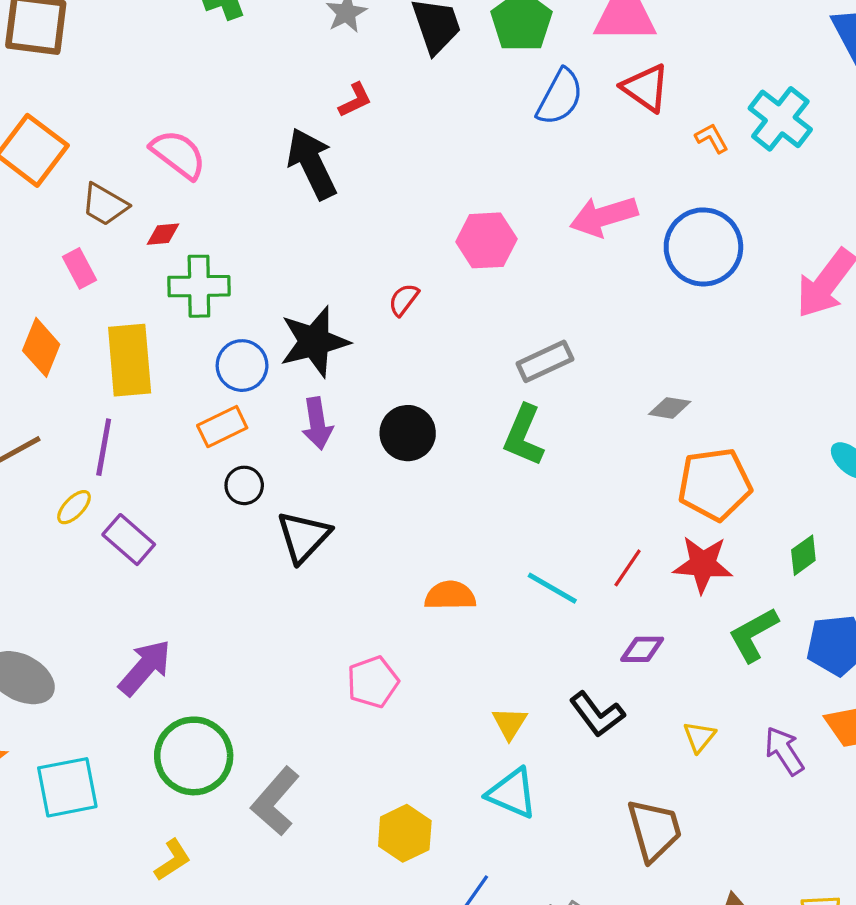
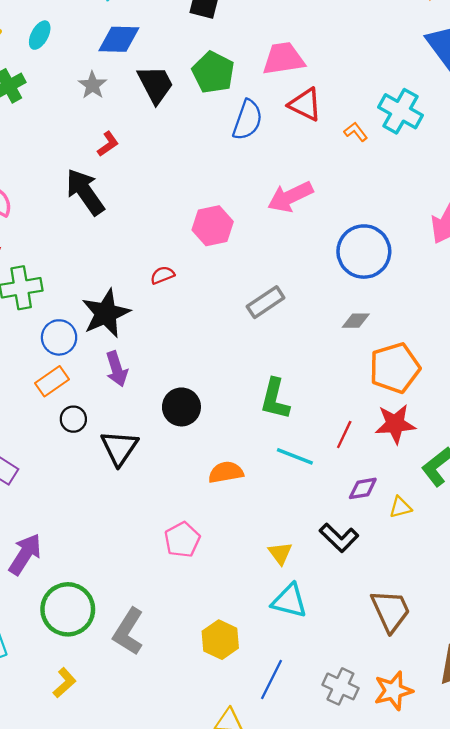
blue circle: (703, 247) -> (364, 252), moved
red semicircle: (404, 300) -> (162, 275), turned 40
black circle: (408, 433) -> (181, 407), moved
green L-shape: (524, 436) -> (275, 399), moved
yellow triangle: (699, 737) -> (400, 507), moved, turned 45

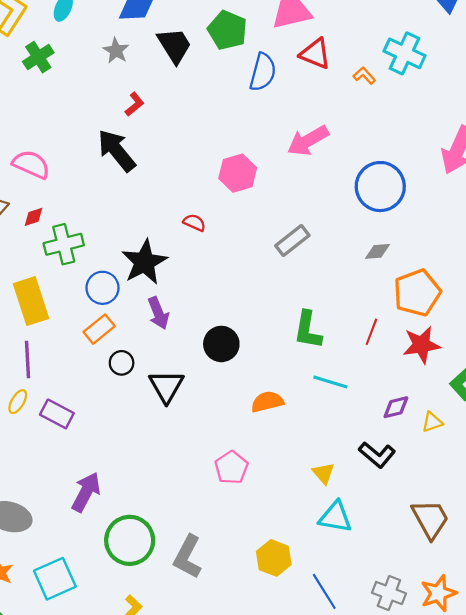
red semicircle: (162, 275) -> (194, 223), turned 50
red line: (344, 434) -> (371, 332), moved
blue line: (271, 680) -> (324, 591), turned -54

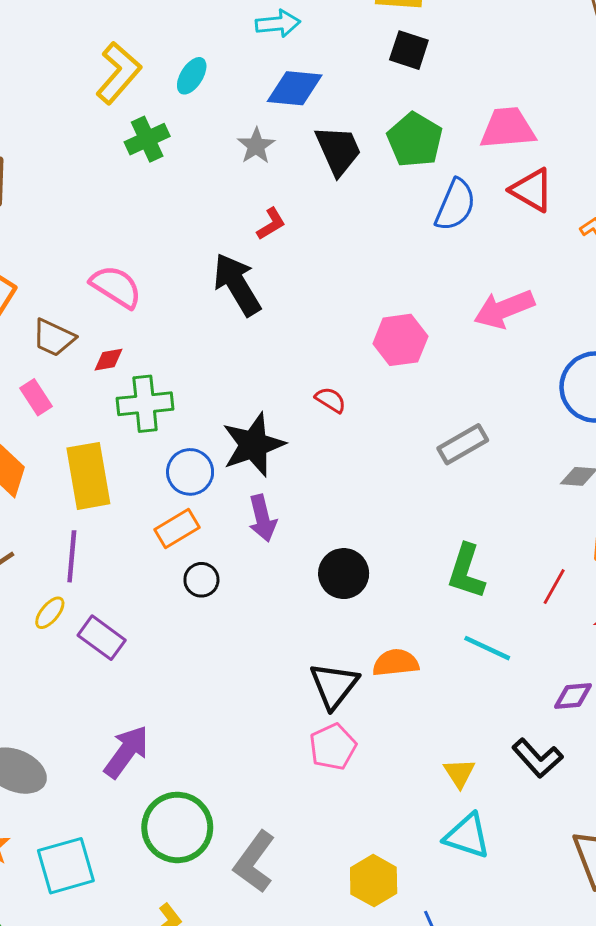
black triangle: (166, 386) -> (334, 685), moved

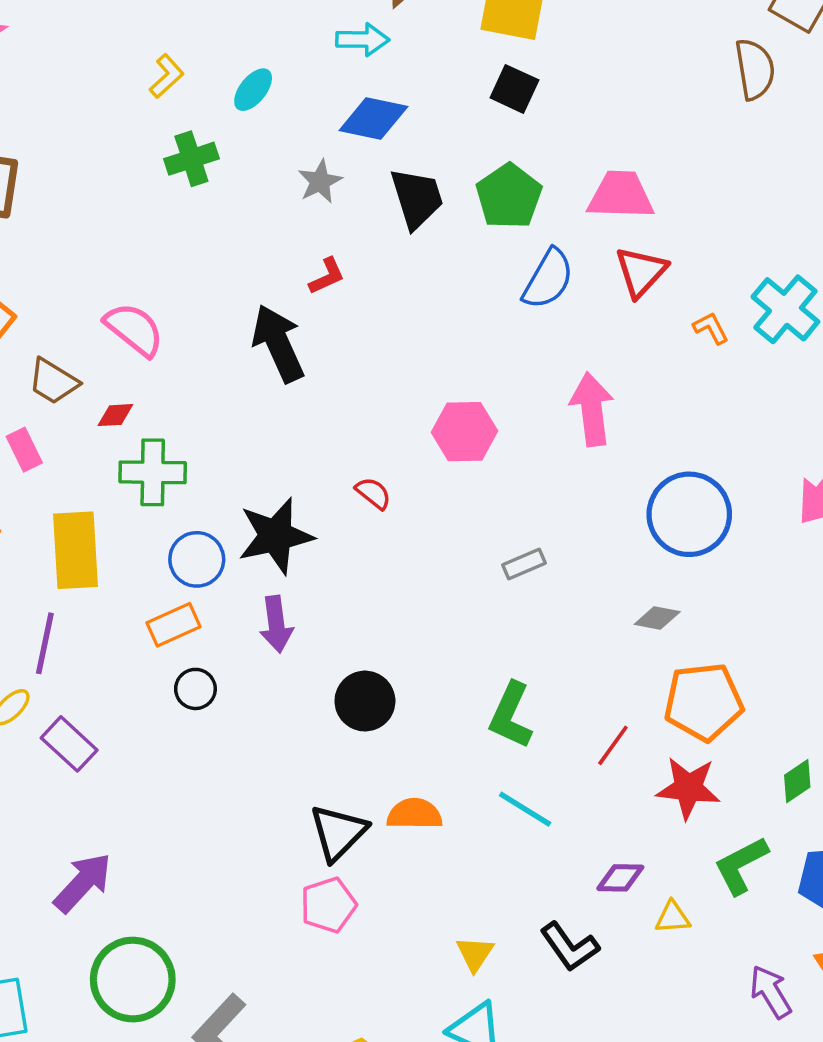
yellow L-shape: (118, 73) -> (167, 76), size x0.6
red triangle: (532, 190) -> (641, 272), turned 36
pink arrow: (504, 309) -> (592, 409), turned 98
gray rectangle: (463, 444) -> (524, 564), size x0.7

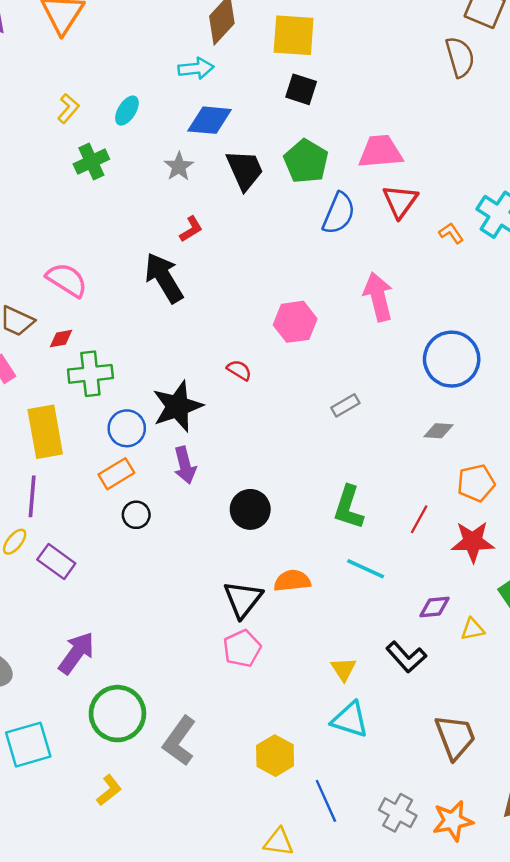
orange pentagon: (704, 702) -> (476, 483), size x0.7

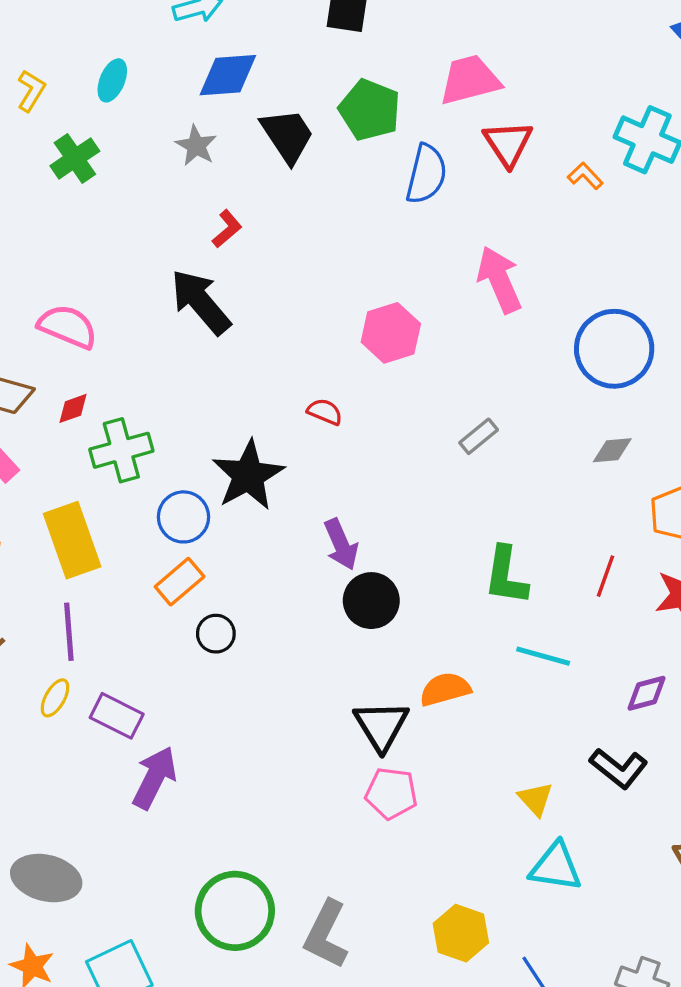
purple arrow: (185, 465) -> (341, 544), moved
pink pentagon: (242, 648) -> (391, 793), turned -30
purple arrow: (76, 653) -> (154, 778), moved

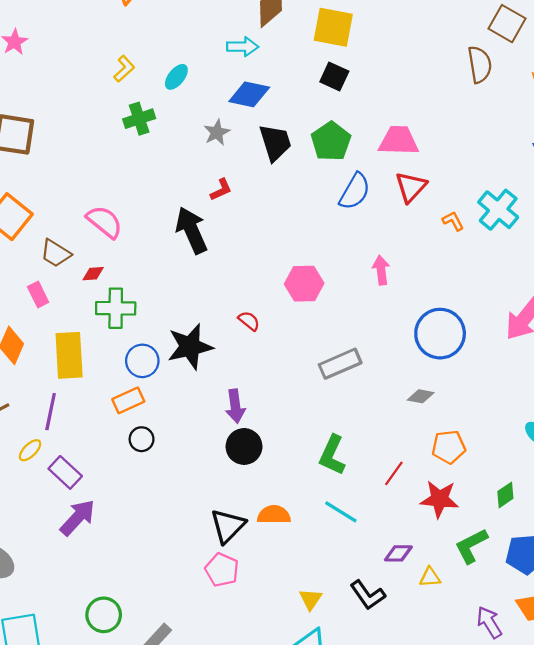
pink arrow: (499, 280) -> (381, 270), size x0.7
gray rectangle: (479, 436) -> (340, 364), size x1.6
green circle: (235, 911) -> (104, 615), size x0.7

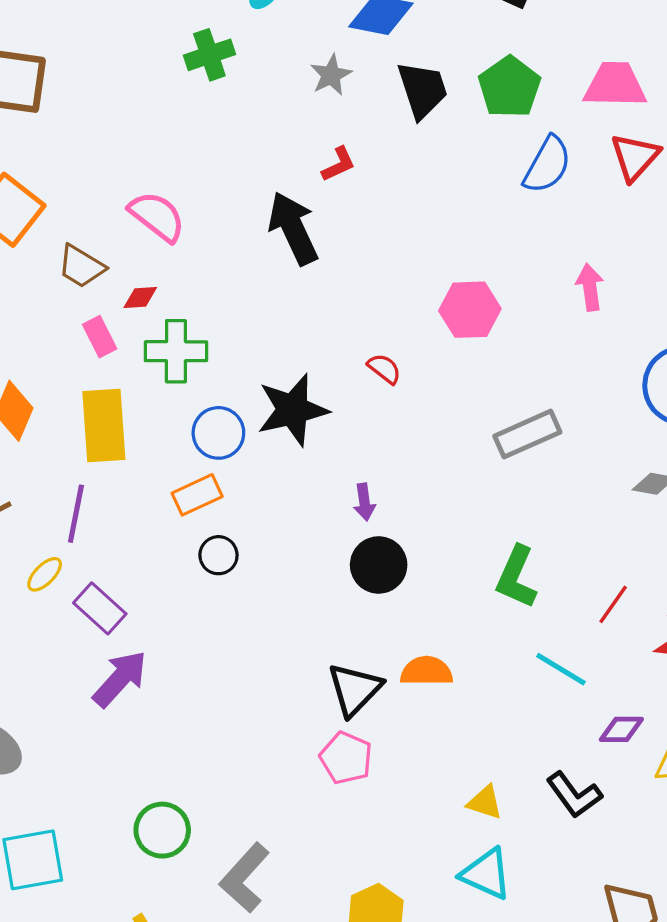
pink rectangle: (38, 294) -> (100, 337), moved
purple arrow: (235, 406) -> (364, 502), size x0.7
cyan line: (341, 512) -> (561, 669), moved
yellow triangle: (310, 599) -> (485, 802), turned -45

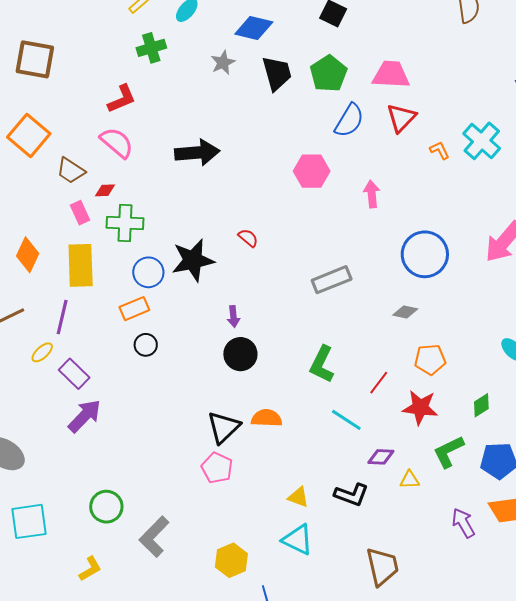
red L-shape: (339, 164) -> (122, 99), moved, size x1.4
black arrow: (293, 228) -> (197, 153), turned 108
pink hexagon: (470, 310) -> (312, 171), moved
black L-shape: (574, 795) -> (351, 495), turned -36

